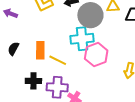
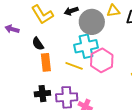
black semicircle: (13, 49) -> (38, 44), moved, turned -56
yellow line: (58, 60) -> (74, 66), moved

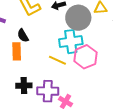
orange rectangle: (46, 62) -> (17, 51), moved

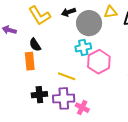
cyan cross: (71, 42) -> (83, 47), size x0.7
yellow line: (57, 60) -> (67, 76), moved

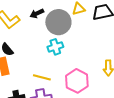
pink hexagon: (99, 62) -> (77, 81), moved

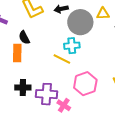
yellow line: (42, 77) -> (62, 59), moved

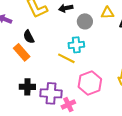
gray circle: (80, 22) -> (85, 21), size x0.6
orange rectangle: (17, 53) -> (22, 52), turned -42
pink cross: (64, 105) -> (68, 105), turned 32

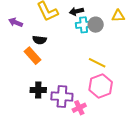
black semicircle: (29, 37) -> (40, 40), turned -56
cyan cross: (76, 45) -> (84, 25), moved
yellow line: (66, 58) -> (97, 63), moved

